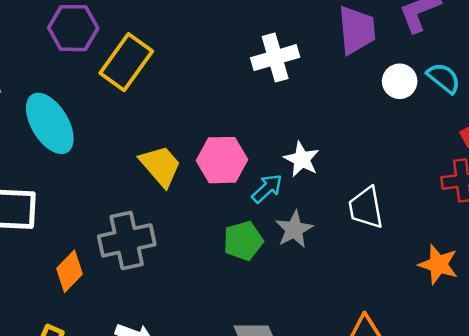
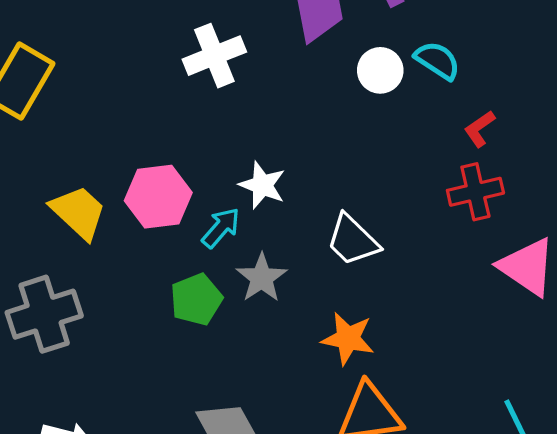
white trapezoid: (366, 208) -> (353, 240), turned -30
orange star: (438, 264) -> (348, 339), moved

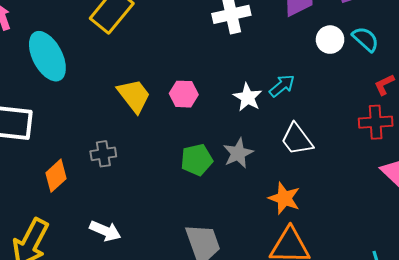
pink hexagon: (158, 197) -> (184, 94), size x0.7
cyan arrow: (221, 228) -> (282, 86), moved
gray cross: (44, 314) -> (103, 154), size x0.6

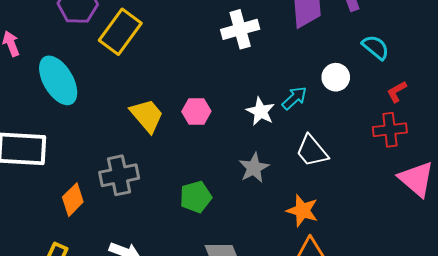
white circle: (330, 40) -> (336, 77), moved
gray cross: (103, 154) -> (119, 175), size x1.5
green pentagon: (197, 160) -> (196, 197), moved

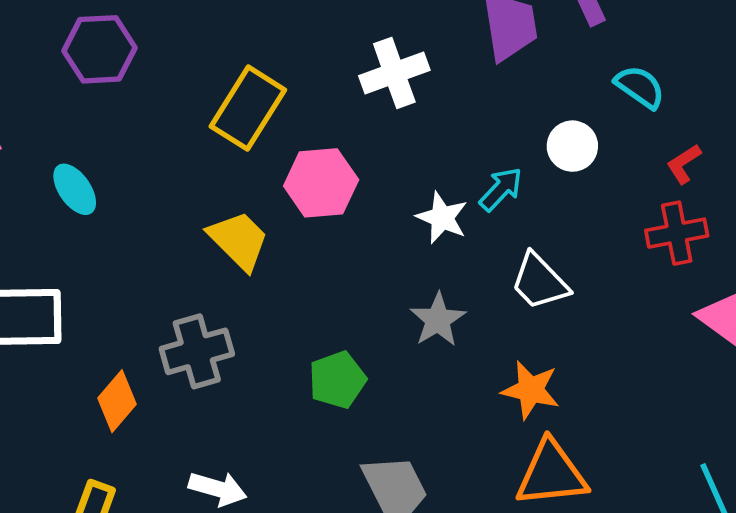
yellow rectangle: (120, 32) -> (248, 108), moved
cyan ellipse: (58, 80) -> (75, 189), size x0.6
pink hexagon: (196, 111) -> (321, 183), moved, size x1.4

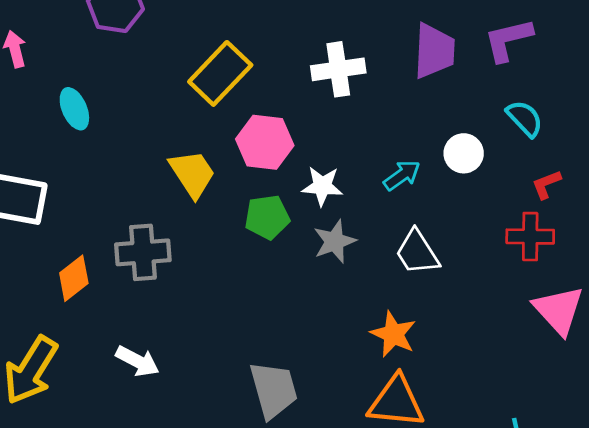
white star: (442, 218) -> (322, 186), moved, turned -30
gray star: (438, 320) -> (335, 241), moved
green pentagon: (337, 380) -> (267, 217), moved

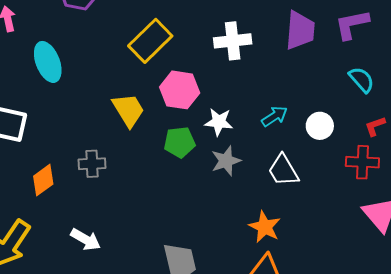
cyan ellipse: (74, 109) -> (48, 62), size x1.4
white circle: (464, 153) -> (320, 126), moved
gray cross: (143, 252) -> (92, 164), size x0.7

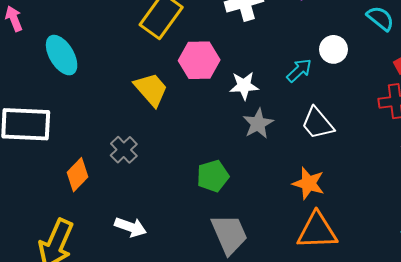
white circle: (320, 126) -> (333, 49), moved
green pentagon: (180, 142) -> (213, 176), moved
gray cross: (92, 164) -> (124, 150), turned -32

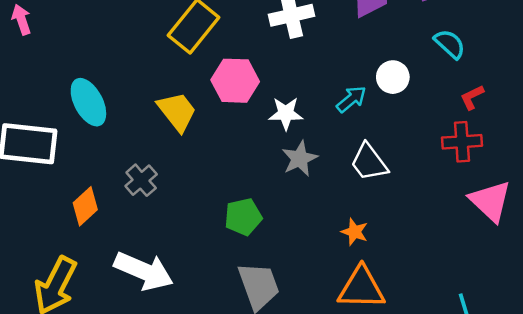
cyan ellipse: (62, 55) -> (88, 102), moved
orange star: (309, 183) -> (355, 232), size x0.7
white arrow: (131, 227) -> (144, 271), size x1.6

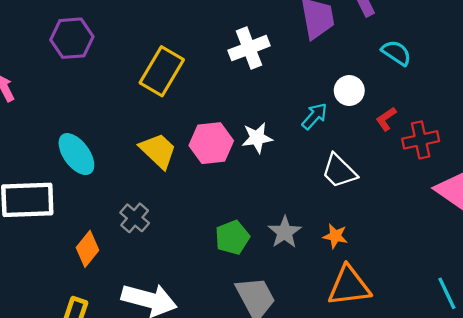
pink hexagon: (235, 81) -> (211, 143), moved
red L-shape: (472, 97) -> (386, 119), moved
gray star: (300, 159) -> (285, 232), moved

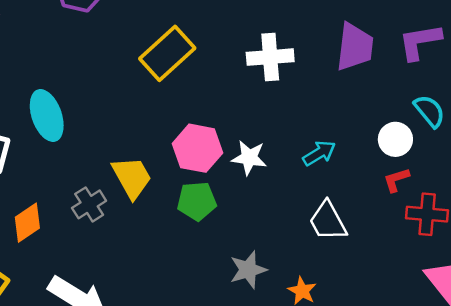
white circle: (349, 91) -> (395, 139), moved
yellow trapezoid: (158, 151) -> (132, 177), moved
green pentagon: (232, 237) -> (197, 201), moved

